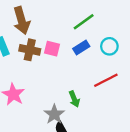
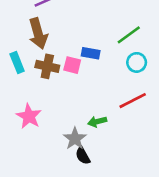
green line: (84, 22) -> (129, 35), moved
blue rectangle: (81, 47) -> (91, 53), moved, turned 42
green arrow: (74, 99) -> (97, 122), turned 98

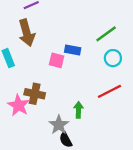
brown cross: (47, 66) -> (35, 94), moved
green arrow: (97, 122) -> (78, 110), turned 105

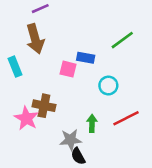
cyan circle: (113, 58) -> (108, 86), moved
red line: (109, 91) -> (126, 118), moved
gray star: (59, 125) -> (70, 140), turned 30

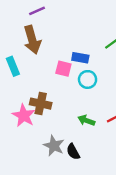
cyan circle: (108, 86) -> (88, 79), moved
green arrow: (92, 123) -> (86, 120), turned -70
gray star: (70, 140) -> (54, 146), moved, turned 30

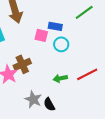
brown cross: (41, 104) -> (22, 64), turned -36
green arrow: (86, 120) -> (60, 78), turned -32

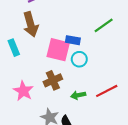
pink square: (41, 35) -> (58, 50), size x1.6
brown cross: (22, 64) -> (53, 80), moved

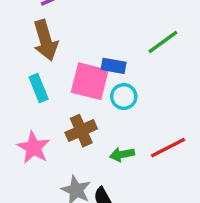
cyan rectangle: (14, 48) -> (39, 88), moved

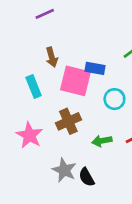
brown arrow: (45, 40) -> (52, 57), moved, size x0.6
cyan circle: (124, 97) -> (114, 99), moved

